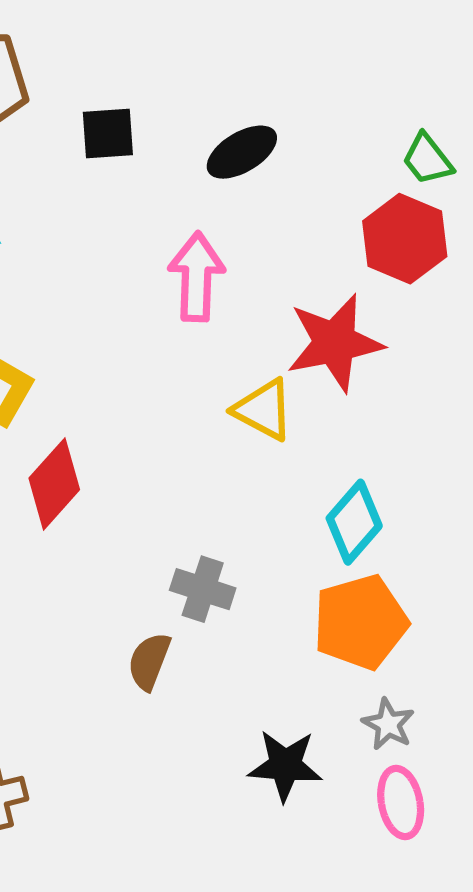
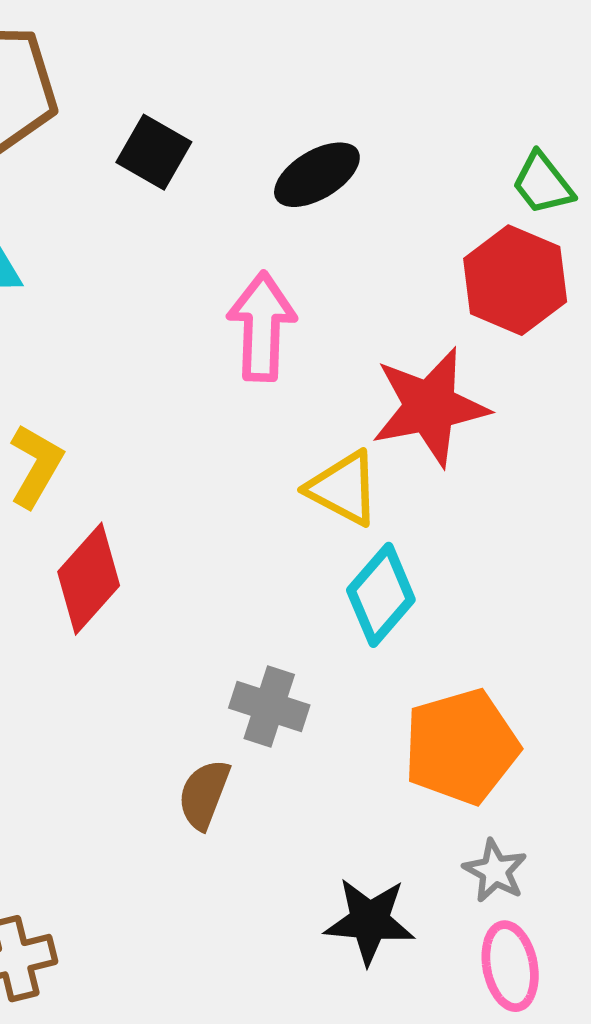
black square: (108, 134) -> (154, 152), turned 34
cyan diamond: (354, 522) -> (381, 595), moved

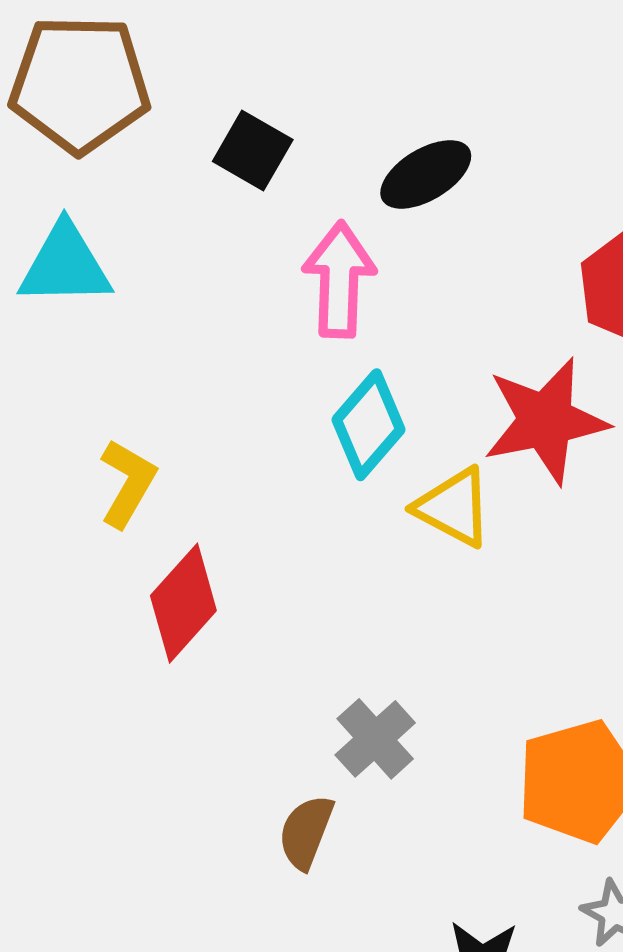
pink arrow: (262, 326) -> (339, 280), moved
cyan diamond: (381, 595) -> (369, 425), moved
gray cross: (269, 707) -> (375, 739), turned 30

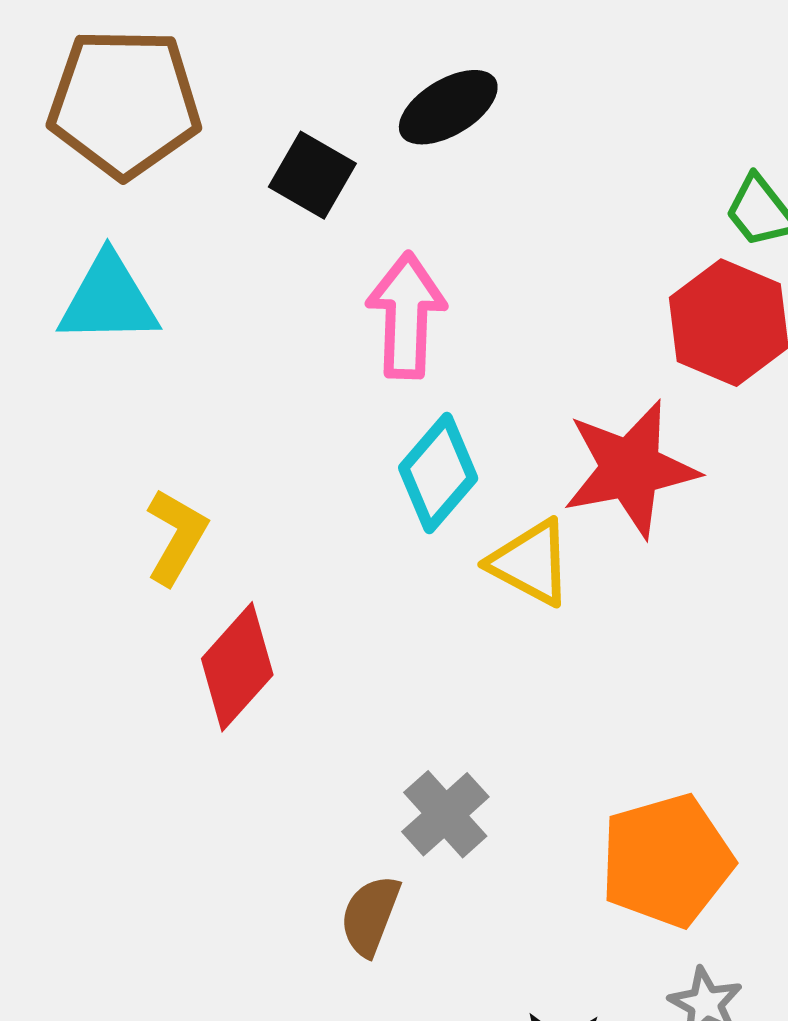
black ellipse: (426, 174) -> (448, 107), moved

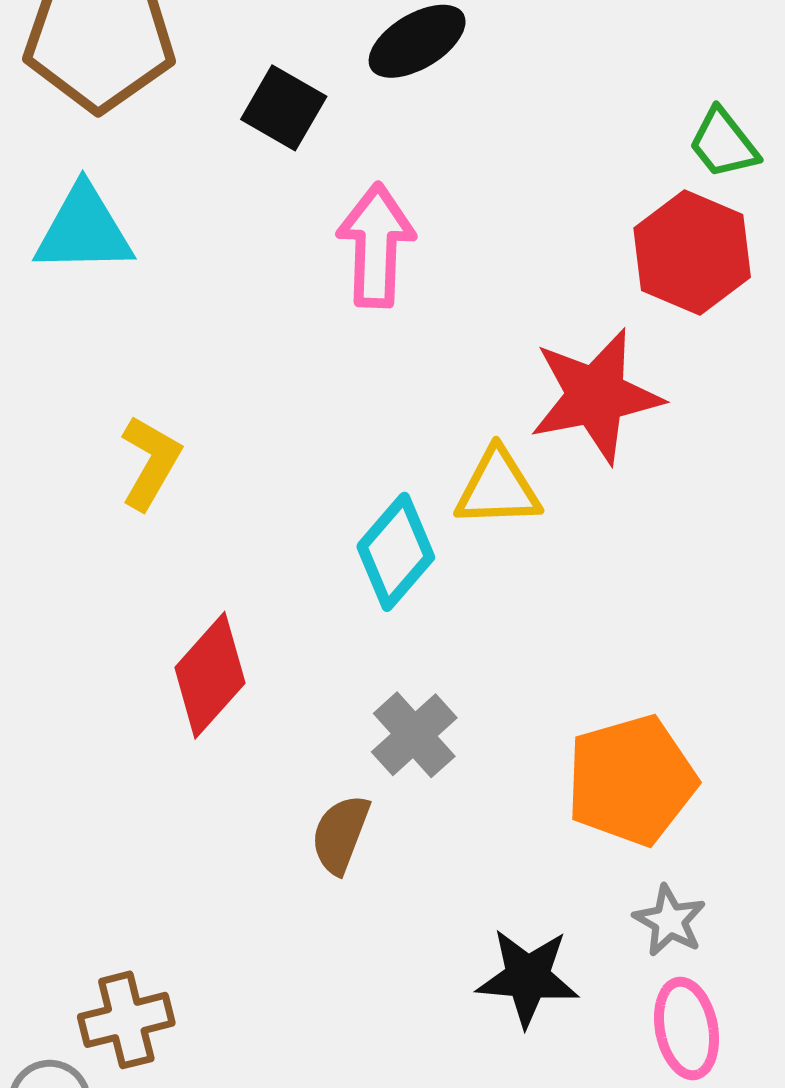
cyan diamond: (438, 473) -> (396, 552), moved
yellow triangle: (531, 563) -> (498, 488), turned -30
red diamond: (237, 667) -> (210, 675), moved

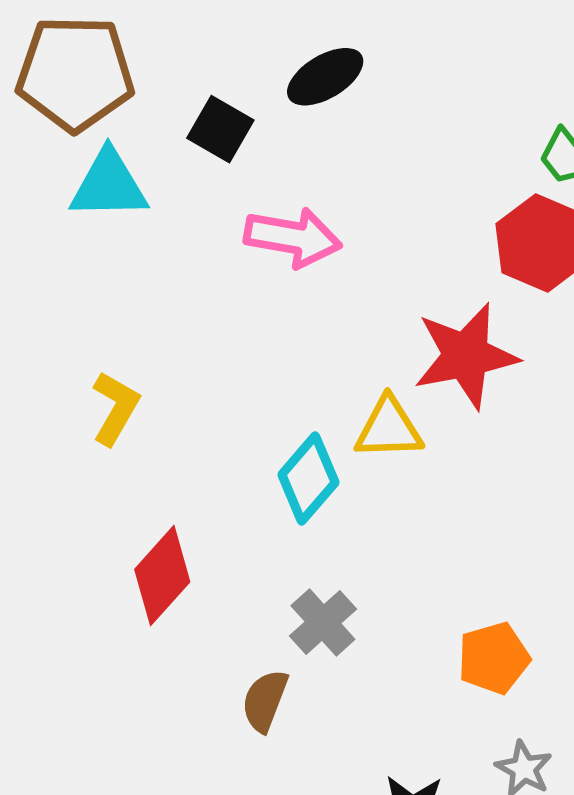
cyan triangle: (84, 230) -> (109, 185), moved
pink arrow: (376, 245) -> (293, 237), turned 98
orange pentagon: (631, 780) -> (494, 658), size x0.7

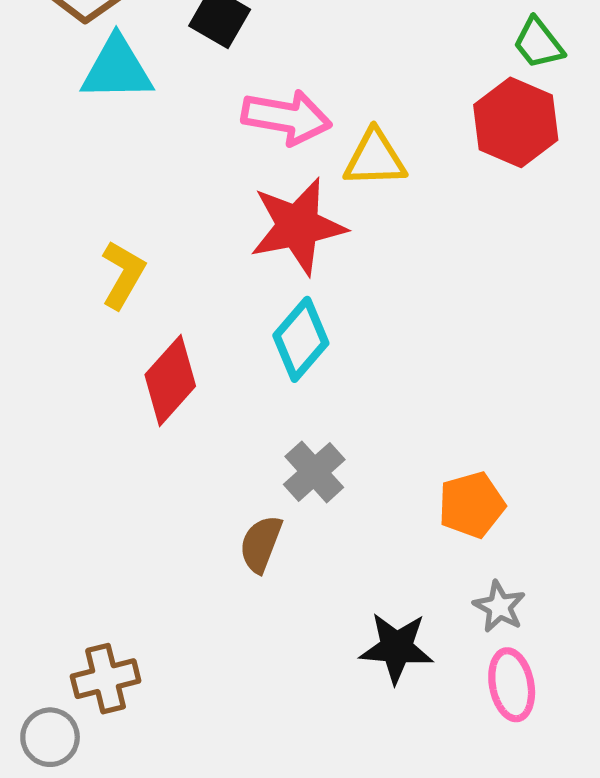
red star: (466, 356) -> (298, 226), moved
yellow triangle: (389, 428) -> (375, 158), moved
red diamond: (162, 576) -> (170, 380), moved

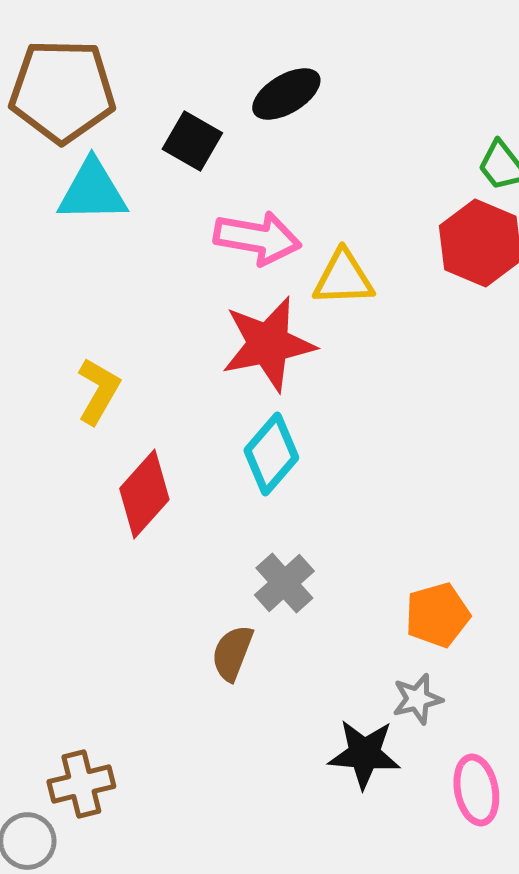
gray star: (499, 607) -> (417, 699), moved, turned 30

